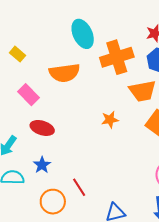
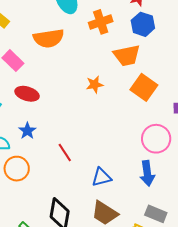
orange cross: (117, 57) -> (101, 22), size x0.7
orange circle: (53, 202) -> (17, 169), moved

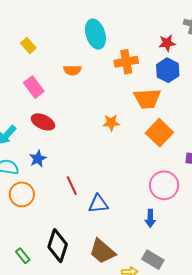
orange semicircle: (49, 38) -> (72, 70), size x0.6
blue arrow: (147, 173) -> (150, 218), size x0.7
blue triangle: (101, 177) -> (98, 204), moved

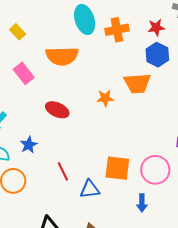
orange cross: (126, 62) -> (117, 30), moved
orange semicircle: (72, 70) -> (62, 56), size x1.8
red ellipse: (43, 122) -> (57, 110), moved
orange star: (111, 123) -> (105, 98), moved
orange square: (159, 133) -> (117, 168), moved, turned -36

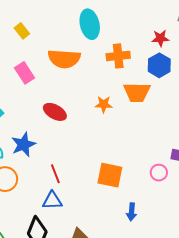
orange cross: (117, 30) -> (118, 56), moved
blue star: (29, 145) -> (24, 145), size x1.4
pink circle: (155, 170) -> (159, 173), moved, size x0.6
blue triangle: (90, 189) -> (52, 201), moved

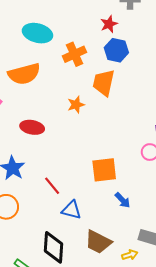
cyan ellipse: (90, 24) -> (37, 33), turned -44
orange trapezoid: (137, 92) -> (104, 83), turned 120
blue triangle: (52, 201) -> (71, 210), moved, turned 35
blue arrow: (131, 212) -> (123, 200), moved, turned -30

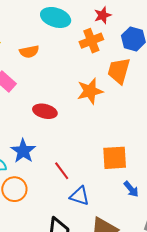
red star: (109, 24) -> (103, 15), moved
orange semicircle: (24, 74) -> (29, 52), moved, size x0.6
orange star: (76, 105) -> (90, 91), size x1.5

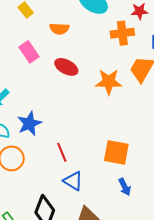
red ellipse: (45, 111) -> (66, 67), moved

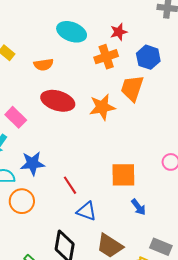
pink rectangle: (29, 52) -> (16, 117), moved
red ellipse: (66, 67) -> (58, 101), size x1.4
blue star: (29, 124) -> (33, 163), turned 30

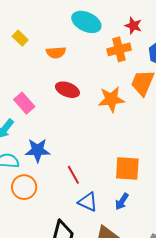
red star: (119, 32) -> (133, 26), turned 30
red ellipse: (58, 101) -> (67, 90), size x0.7
blue arrow: (138, 207) -> (122, 201), moved, turned 66

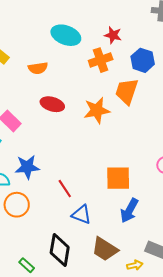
blue arrow: (122, 201) -> (129, 210), moved, size x1.4

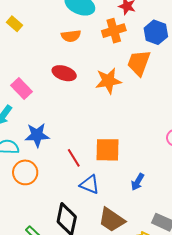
orange semicircle: (38, 68) -> (71, 36), moved
orange square: (118, 178) -> (108, 150), moved
blue arrow: (129, 210) -> (138, 182), size x0.7

